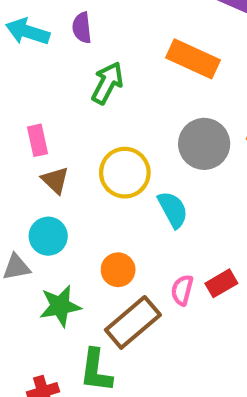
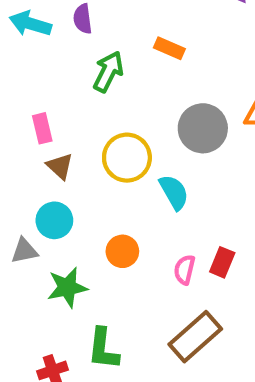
orange rectangle: (193, 59) -> (169, 48), moved, size x0.6
red rectangle: (221, 283) -> (222, 262), turned -36
brown rectangle: (133, 322) -> (195, 337), moved

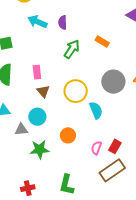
brown rectangle: (195, 337) -> (112, 170), moved
green L-shape: (103, 349) -> (67, 185), moved

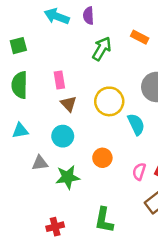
gray triangle: (21, 129) -> (40, 163), moved

